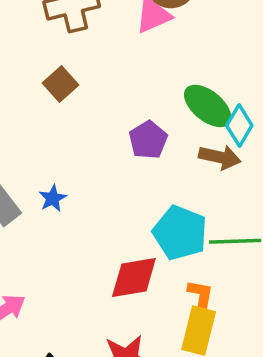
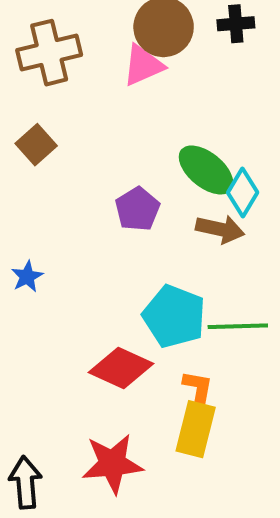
red diamond: (134, 278) -> (121, 368), turned 34

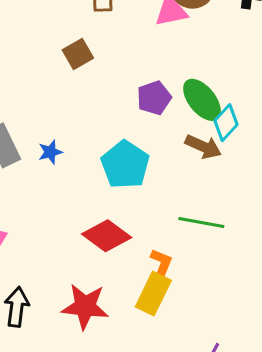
purple pentagon: (137, 209) -> (154, 98), moved
cyan pentagon: (174, 316) -> (125, 165), moved

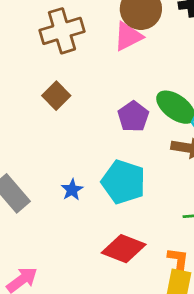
blue star: (50, 152) -> (72, 190), moved

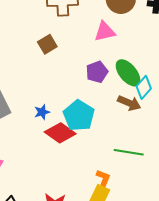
pink triangle: (128, 36) -> (105, 32), moved
red diamond: (124, 249) -> (60, 133), moved

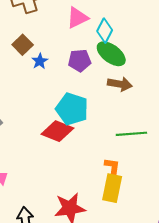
purple pentagon: (97, 72) -> (80, 61), turned 30
cyan diamond: (144, 87) -> (105, 31), moved
blue star: (42, 112) -> (40, 61), moved

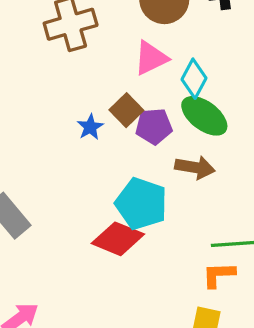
brown square: (23, 45) -> (126, 110), moved
brown arrow: (120, 84) -> (195, 167), moved
orange L-shape: (112, 168) -> (219, 275), moved, turned -100

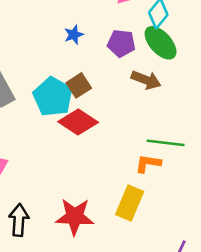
brown square: (126, 110) -> (79, 85), moved
cyan pentagon: (141, 204) -> (53, 97), moved

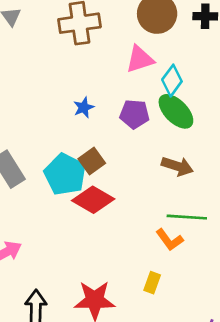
brown arrow: (146, 80) -> (177, 166), moved
orange L-shape: (148, 163) -> (170, 240), turned -132
yellow rectangle: (130, 203) -> (152, 283), size x0.6

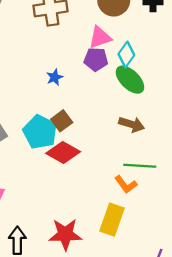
purple pentagon: (134, 114) -> (96, 59), moved
yellow rectangle: (152, 283) -> (112, 220), size x1.8

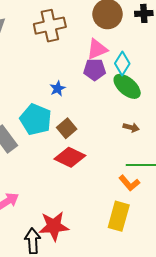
brown arrow: (132, 124) -> (131, 127), size x0.7
cyan pentagon: (40, 132) -> (36, 119), moved
red star: (65, 234) -> (54, 226), moved

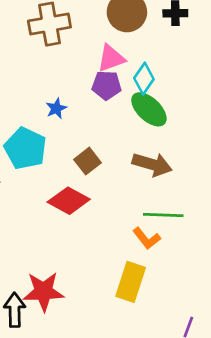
brown arrow: (131, 127) -> (152, 164), size x1.8
brown square: (67, 128) -> (88, 161), moved

